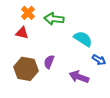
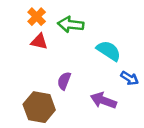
red triangle: (22, 33) -> (39, 42), moved
brown hexagon: (26, 69) -> (39, 107), moved

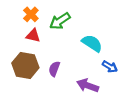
green arrow: (71, 25) -> (60, 21), turned -40
brown hexagon: (39, 107) -> (25, 65), moved

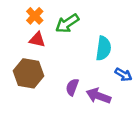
cyan semicircle: (92, 43) -> (103, 48), turned 65
purple semicircle: (54, 69) -> (72, 87), moved

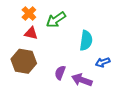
blue arrow: (123, 75) -> (103, 62), turned 128

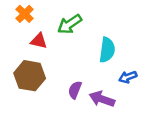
orange cross: (29, 13) -> (25, 14), moved

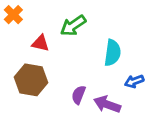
orange cross: (25, 14) -> (13, 15), moved

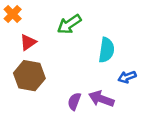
red triangle: (41, 43) -> (28, 42), moved, turned -48
purple semicircle: (79, 95) -> (74, 101), moved

